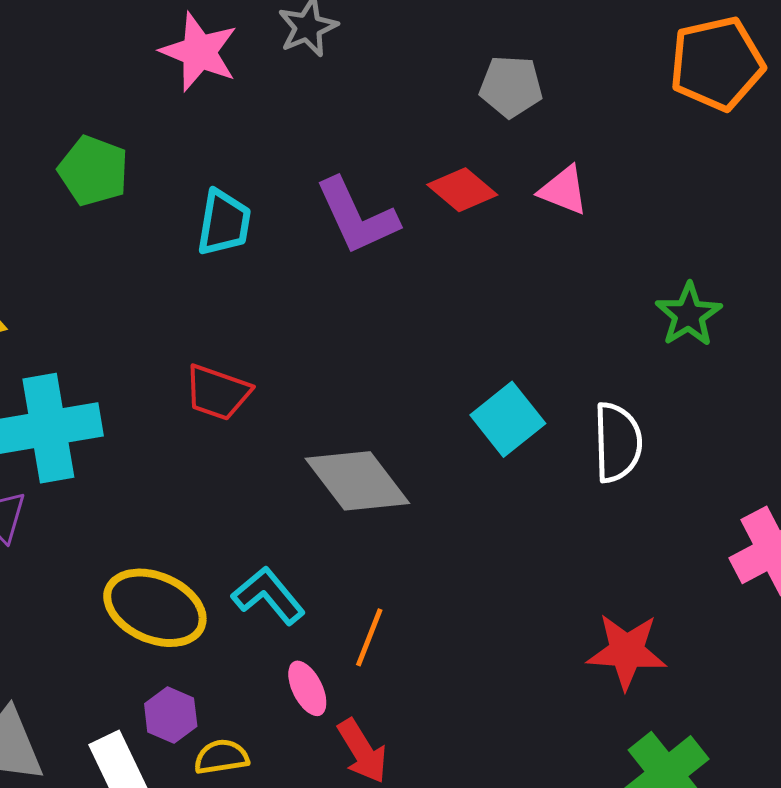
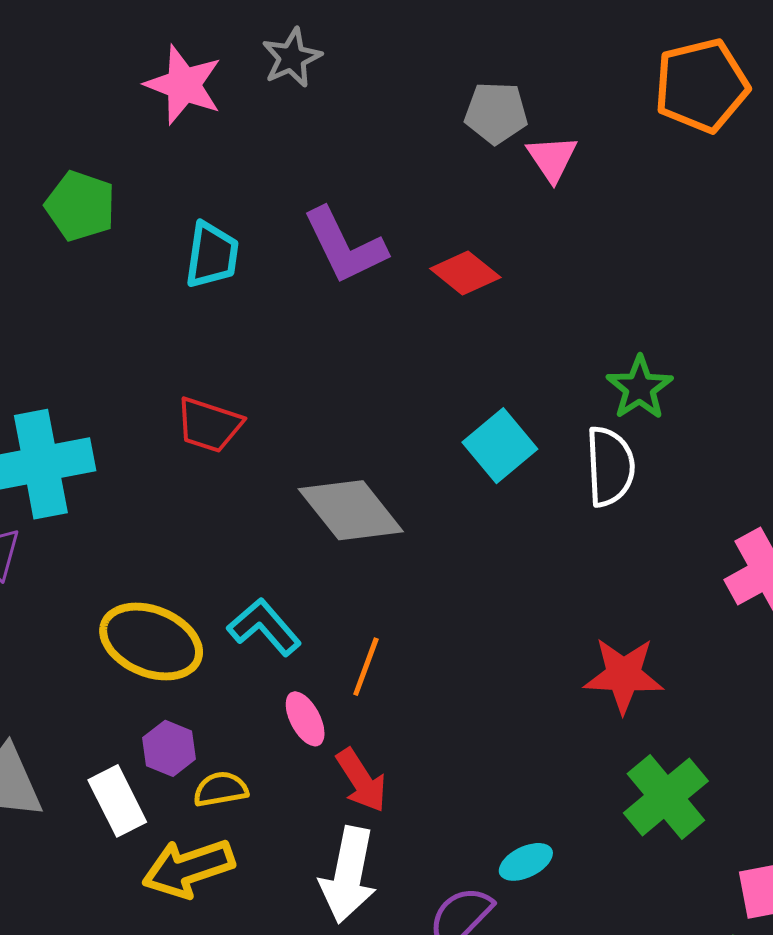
red diamond: (462, 190) -> (465, 273), moved
pink triangle: (564, 190) -> (552, 158), moved, turned 36
green star: (689, 315) -> (640, 388), moved

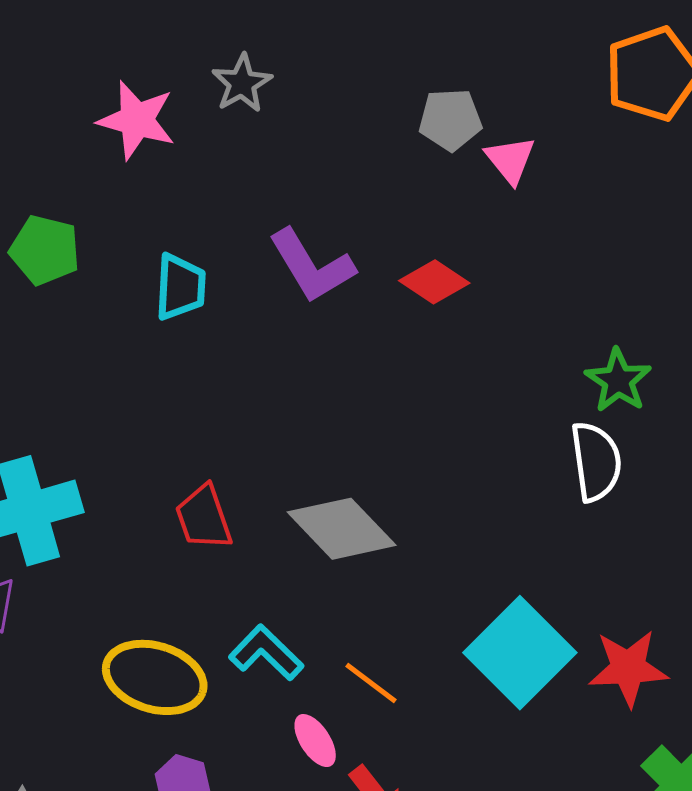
red trapezoid: (209, 425) -> (204, 518), moved, turned 58
cyan square: (500, 446) -> (520, 653), moved, size x1.5
orange line: (366, 667) -> (371, 683), turned -68

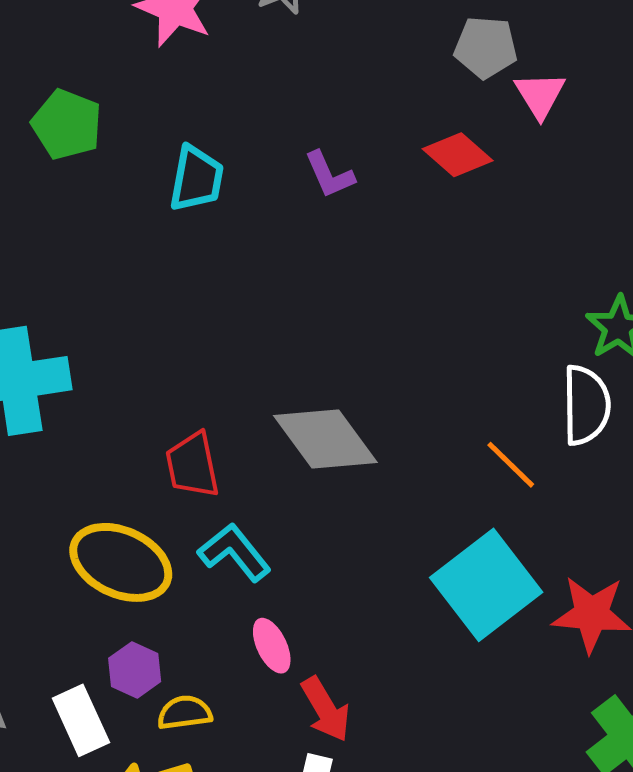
purple L-shape: (312, 266) -> (329, 175), size x0.6
red diamond: (434, 282) -> (458, 155), moved
red trapezoid: (204, 518) -> (192, 465), moved
orange line: (371, 683) -> (511, 465), moved

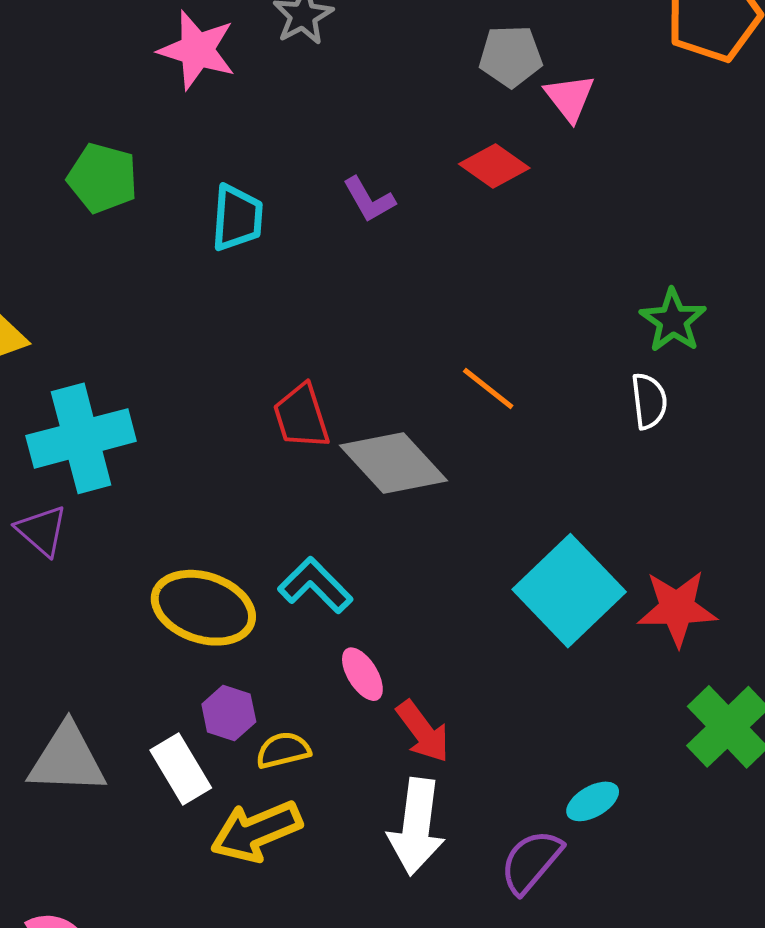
white semicircle: (586, 405) -> (649, 401), size x0.7
red trapezoid: (192, 465) -> (301, 416), moved
orange line: (511, 465) -> (488, 389), moved

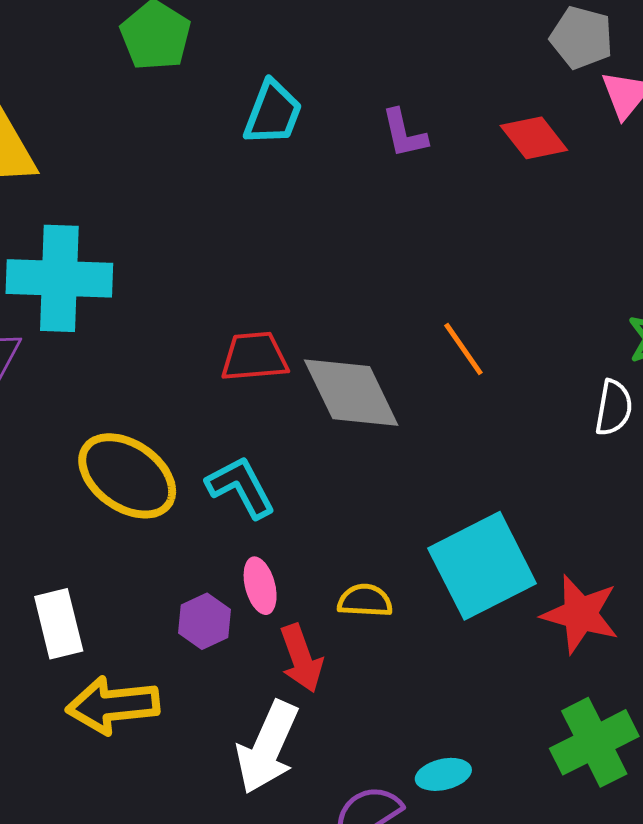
red trapezoid: (301, 416) -> (254, 357), moved, turned 86
purple hexagon: (229, 713) -> (205, 621), moved
yellow semicircle: (283, 750) -> (365, 601), moved

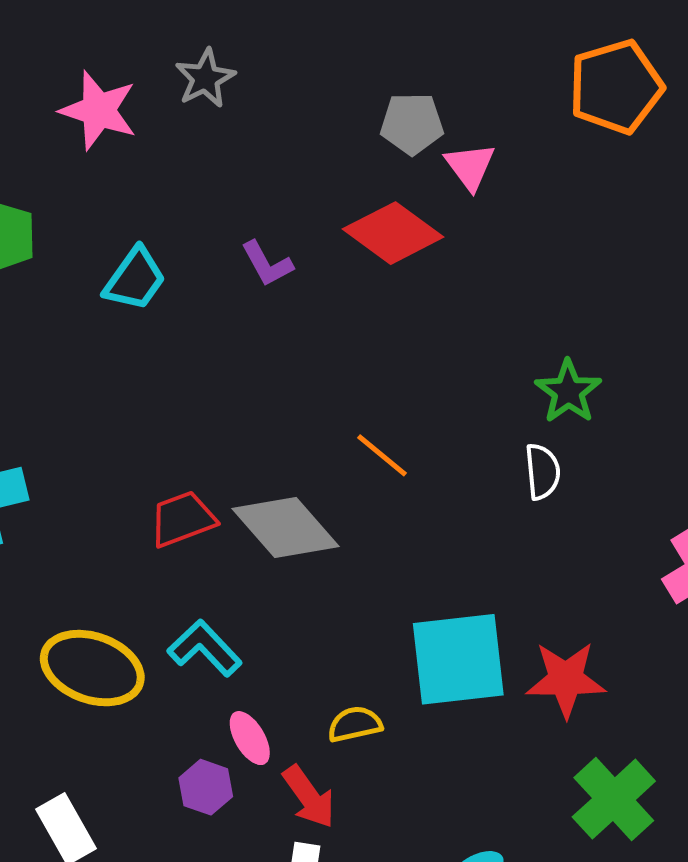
cyan trapezoid: (273, 113) -> (135, 279), turned 30
red diamond: (534, 138) -> (393, 233), size x1.4
cyan square: (482, 566) -> (458, 659), turned 36

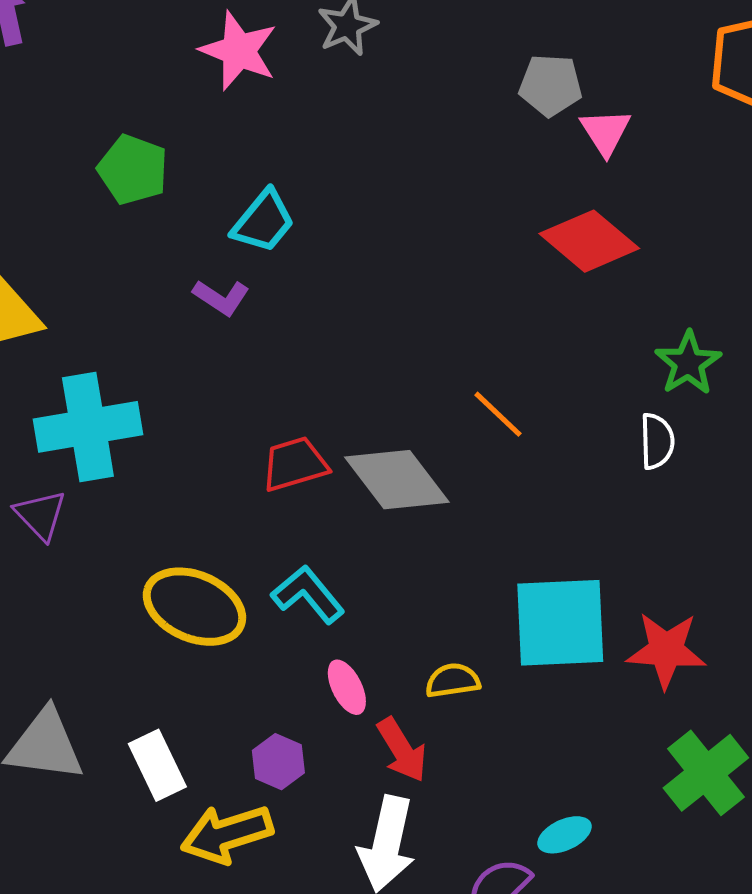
red diamond: (393, 233) -> (589, 241), moved
purple L-shape: (267, 264) -> (221, 297), moved, turned -32
purple hexagon: (206, 787) -> (278, 762), moved

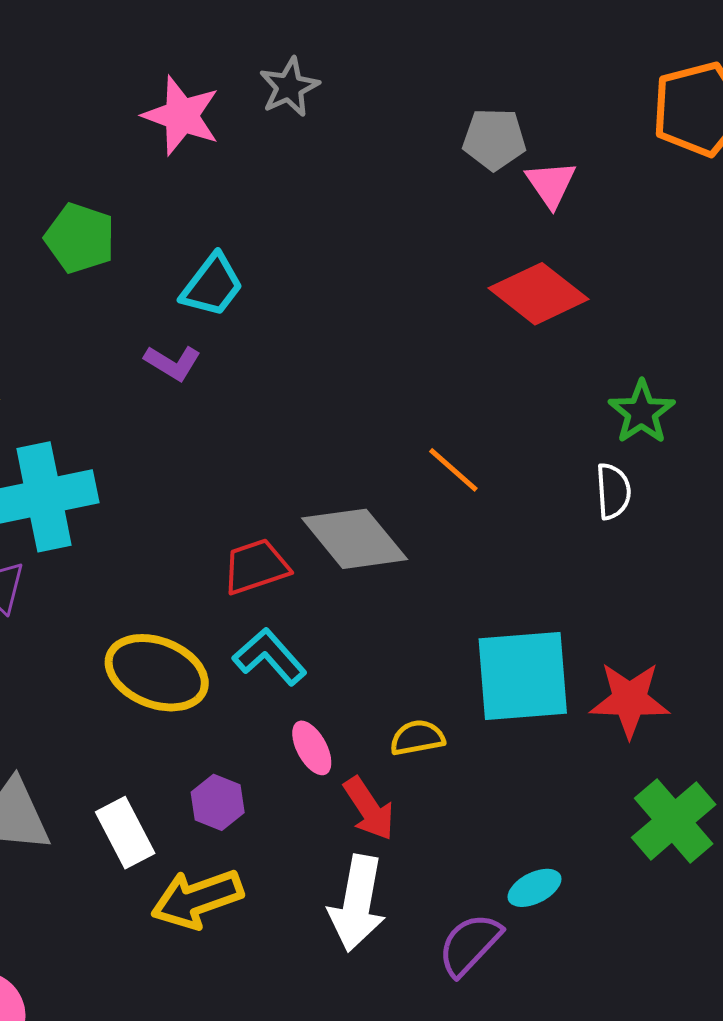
red trapezoid: (295, 464) -> (256, 567), moved
purple hexagon: (278, 762) -> (218, 802), moved

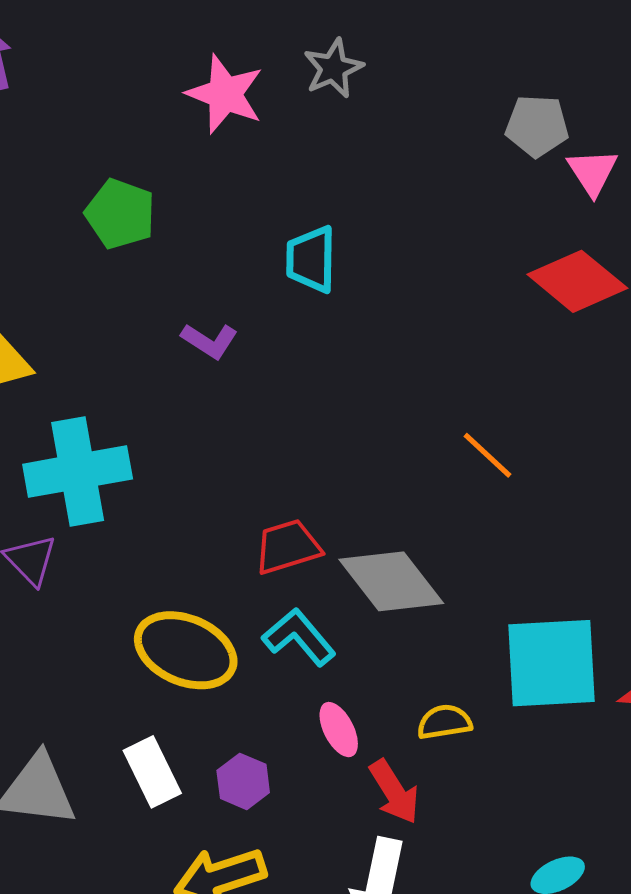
cyan trapezoid: (212, 285) -> (311, 259), moved, turned 142
gray diamond: (355, 539) -> (391, 581), moved
white rectangle: (125, 833) -> (152, 772), moved

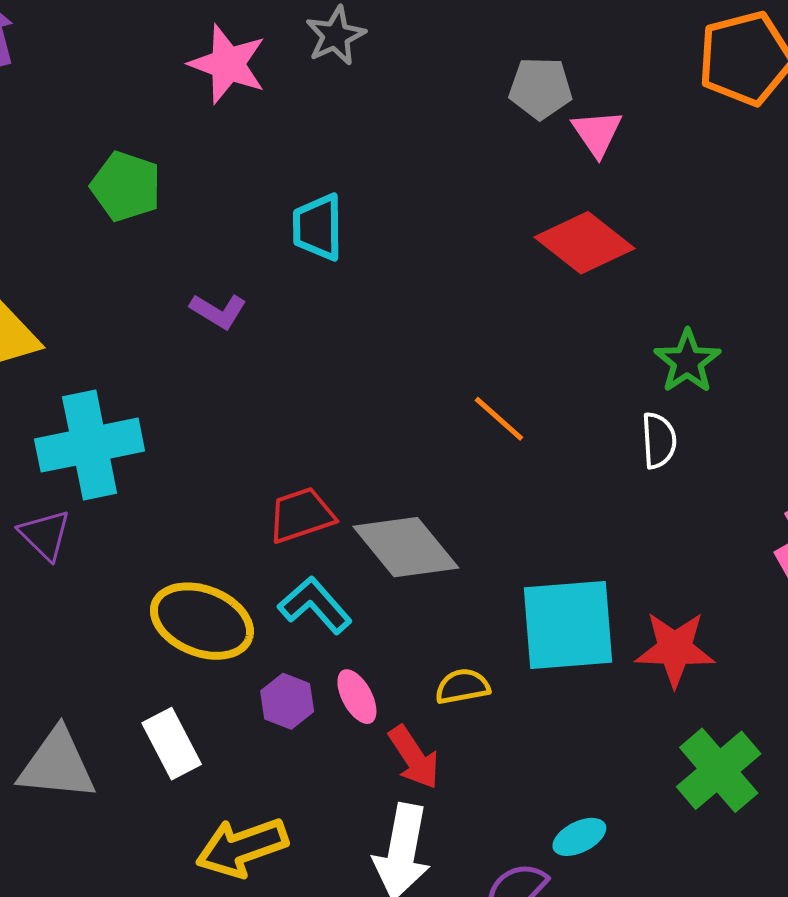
purple hexagon: (243, 781) -> (287, 701), moved

